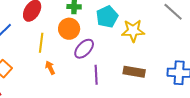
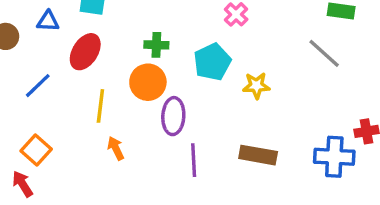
yellow star: (133, 31) -> (256, 86), size x0.7
purple ellipse: (84, 49) -> (173, 116), turned -40

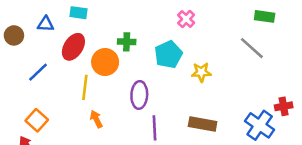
orange circle: (148, 82) -> (105, 62), moved
blue cross: (334, 157) -> (260, 125), turned 32

